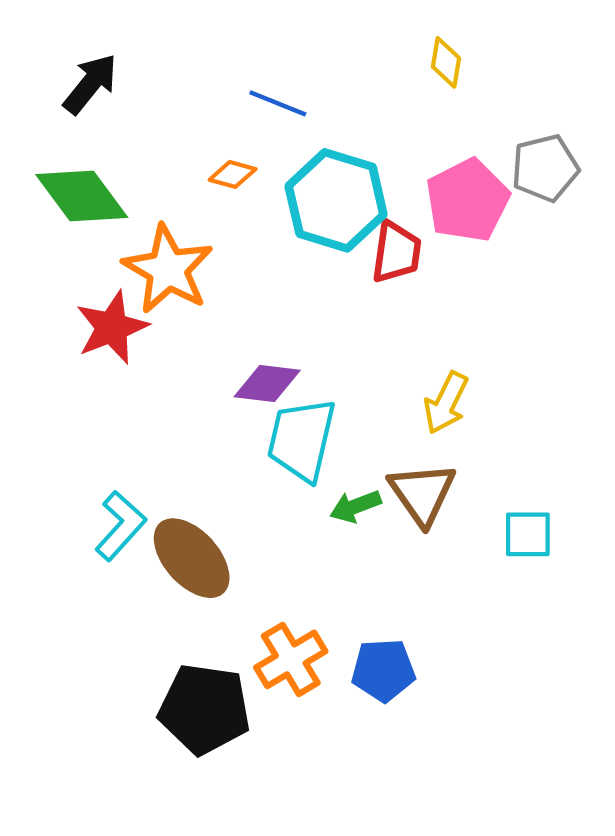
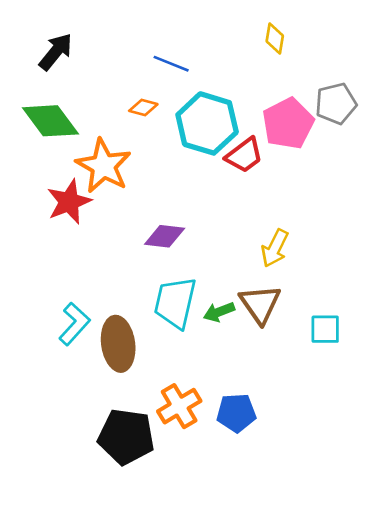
red trapezoid: (396, 252) -> (244, 155), turned 45
cyan trapezoid: (302, 440) -> (175, 303), moved
brown ellipse: (192, 558) -> (118, 344), turned 34

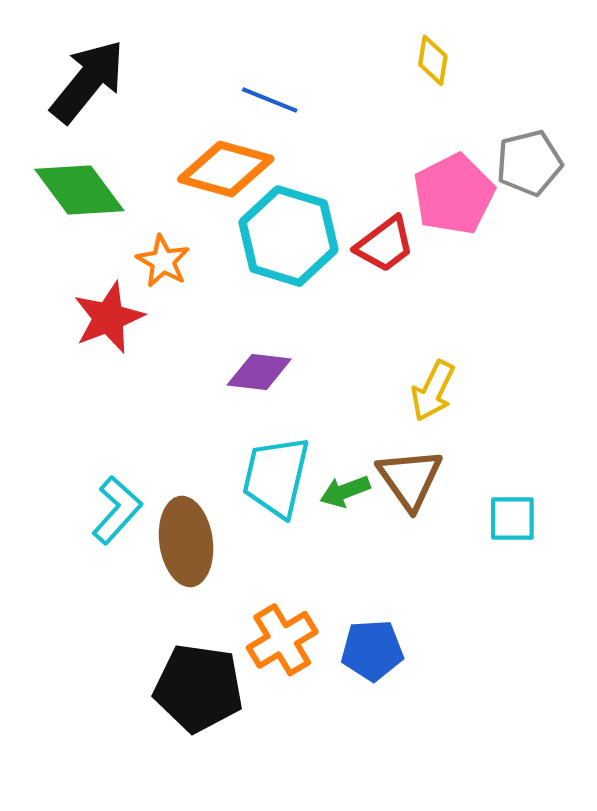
black arrow: (56, 52) -> (88, 81), size x1.4
orange diamond: (143, 108) -> (226, 169), size x2.0
cyan hexagon: (207, 123) -> (289, 236), moved
orange star: (104, 166) -> (163, 261), size x0.6

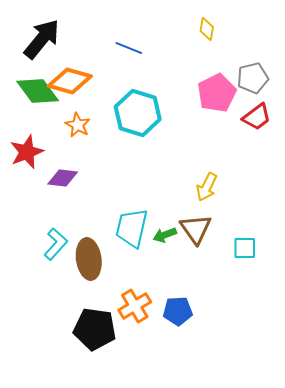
orange diamond: (226, 169) -> (70, 81), moved
red trapezoid: (385, 244) -> (257, 117), moved
red star: (109, 318) -> (27, 152), moved
purple diamond: (259, 372) -> (63, 178), moved

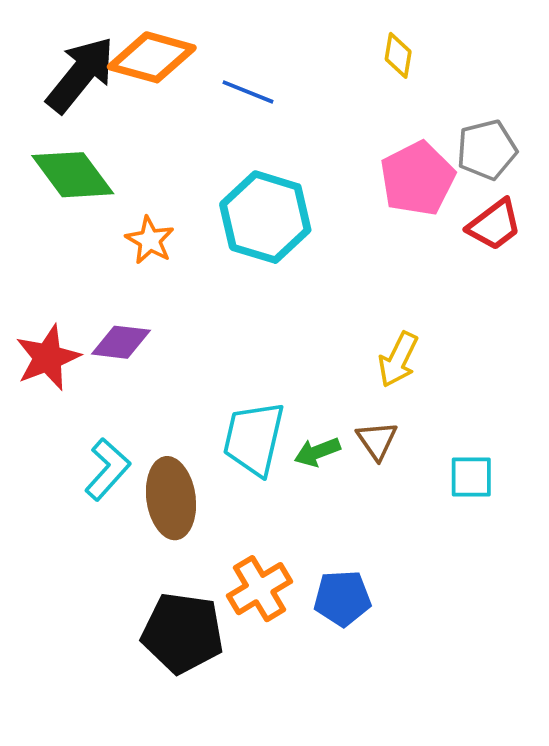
orange diamond: (70, 81) -> (152, 57), moved
red star: (27, 152) -> (48, 358), moved
brown triangle: (196, 229) -> (377, 440), size x0.7

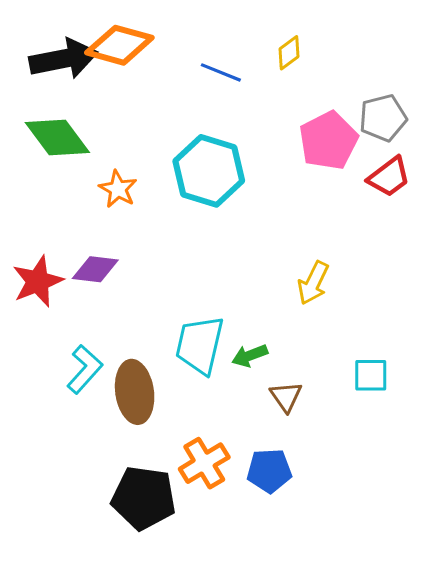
yellow diamond: (398, 55) -> (289, 53), moved, turned 44
black arrow: (81, 75) -> (63, 59), turned 40
blue line: (248, 92) -> (221, 72), moved
brown triangle: (377, 440) -> (286, 396), moved

